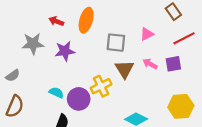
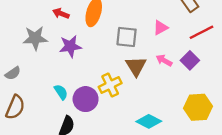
purple square: (173, 64) -> (190, 60), turned -35
cyan semicircle: (56, 93) -> (61, 92), turned 32

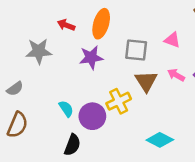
pink triangle: (161, 28) -> (172, 40), turned 49
purple star: (70, 46) -> (91, 57), moved

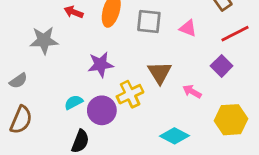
gray square: (136, 50) -> (149, 22), moved
purple star: (91, 57) -> (100, 65), moved
pink arrow: (176, 75) -> (192, 91), moved
cyan semicircle: (66, 109) -> (74, 102), turned -84

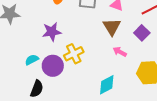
brown triangle: (160, 73) -> (112, 27), moved
cyan diamond: (174, 136) -> (107, 85), turned -55

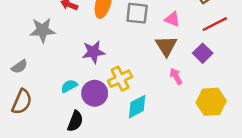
pink arrow: (120, 52) -> (176, 76), turned 32
cyan diamond: (107, 85) -> (137, 107), moved

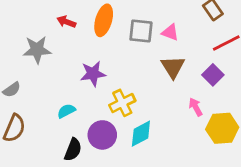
pink triangle: (172, 19) -> (170, 32), moved
pink arrow: (176, 76) -> (196, 107), moved
purple circle: (95, 93) -> (102, 135), moved

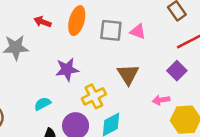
brown triangle: (173, 67) -> (128, 74), moved
pink arrow: (196, 107) -> (161, 100), turned -70

